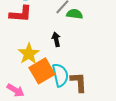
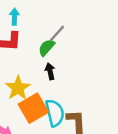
green semicircle: (75, 14) -> (46, 48), moved, turned -56

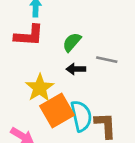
gray line: (57, 33) -> (107, 60), moved, turned 60
black arrow: (50, 71) -> (76, 69), turned -77

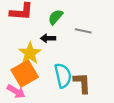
black arrow: (76, 69) -> (48, 38), moved
orange square: (57, 111) -> (25, 73), moved

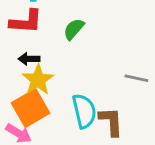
gray line: (83, 31) -> (136, 78), moved
black arrow: (48, 38) -> (29, 59), moved

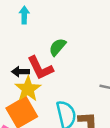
red L-shape: (26, 22) -> (40, 68), moved, turned 60

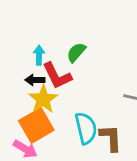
cyan arrow: (24, 15) -> (39, 55), moved

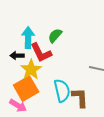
cyan arrow: (39, 55) -> (28, 38), size x1.5
black arrow: (35, 80) -> (17, 56), moved

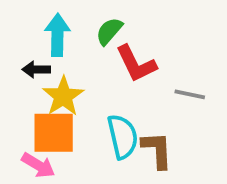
red L-shape: (41, 53) -> (136, 64), moved
orange square: (26, 89) -> (54, 133), turned 30

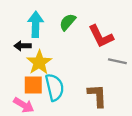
red L-shape: (136, 64) -> (101, 36), moved
orange square: (54, 133) -> (33, 85), size x0.7
cyan semicircle: (123, 137) -> (55, 87), moved

